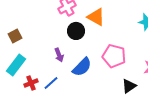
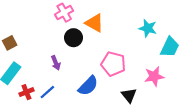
blue semicircle: (82, 67) -> (88, 86), moved
black triangle: (129, 86) -> (129, 95), turned -35

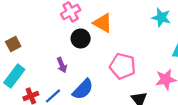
cyan star: (148, 28) -> (161, 17), moved
blue semicircle: (88, 86) -> (83, 89), moved

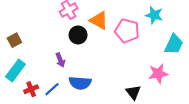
pink pentagon: (123, 66) -> (127, 31), moved
blue semicircle: (83, 89) -> (80, 83), turned 50

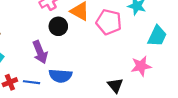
purple arrow: (60, 60) -> (40, 52), size x1.5
blue line: (52, 89) -> (31, 82), turned 49

